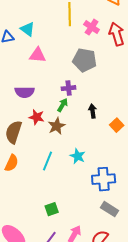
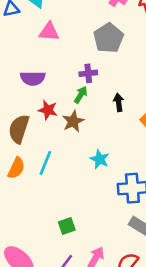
gray pentagon: (85, 60) -> (108, 38), turned 30
cyan line: (48, 161) -> (45, 163), moved

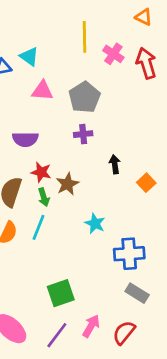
gray pentagon: (108, 38) -> (84, 97), moved
green arrow: (81, 95) -> (44, 197), moved, turned 132
green square: (67, 226) -> (61, 293), size x1.5

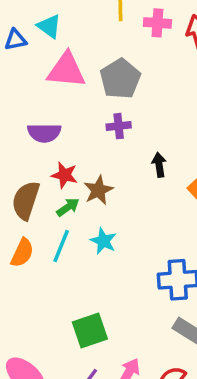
pink cross: (113, 54) -> (157, 23), turned -30
pink triangle: (42, 91) -> (66, 70), size x1.4
green arrow: (44, 197) -> (68, 207), turned -108
cyan star: (95, 223) -> (103, 241), moved

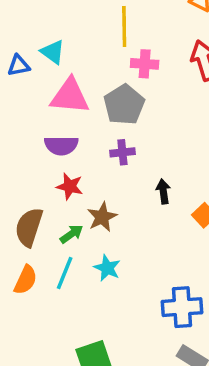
pink cross: (157, 23) -> (145, 64), moved
purple semicircle: (44, 133) -> (61, 146), moved
red star: (65, 175) -> (70, 186), moved

